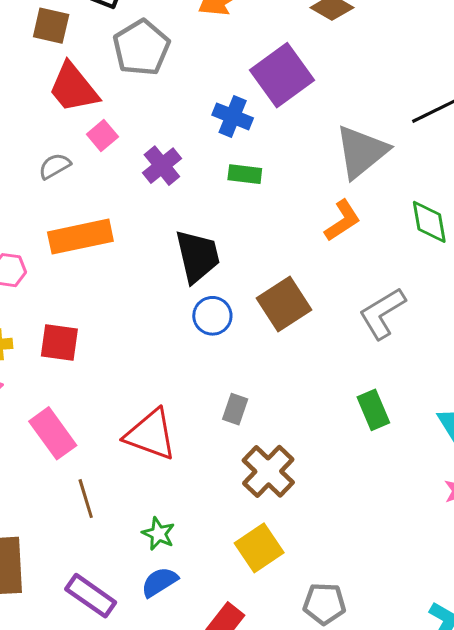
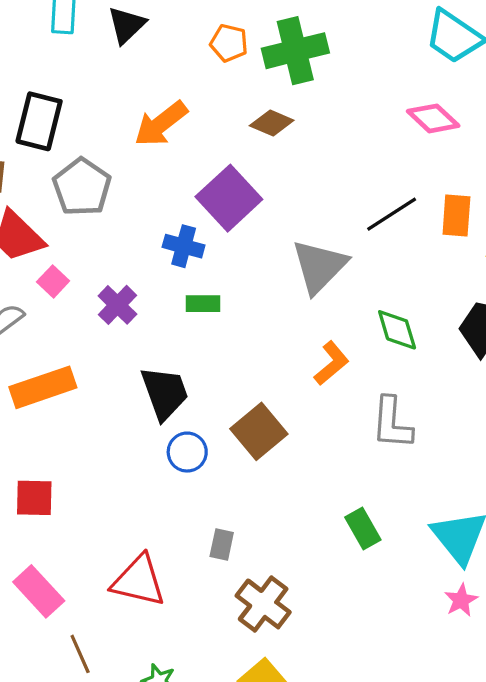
orange L-shape: (342, 221) -> (332, 363), moved
gray L-shape: (382, 313) -> (392, 423), moved, turned -48

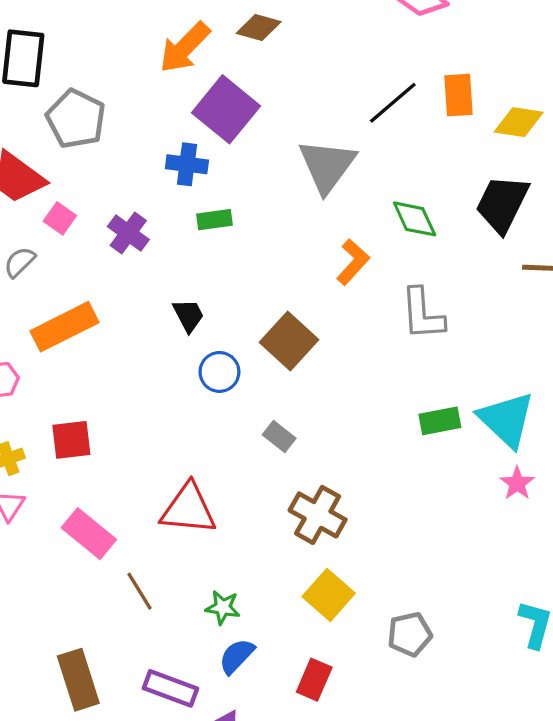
orange arrow: (161, 124) -> (185, 48), moved
black trapezoid: (165, 393) -> (188, 315), size x0.6
green rectangle: (363, 529) -> (440, 421), moved, turned -63
gray rectangle: (222, 545) -> (279, 437), moved, turned -56

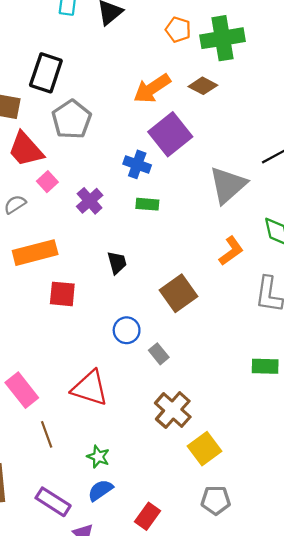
blue circle: (219, 372) -> (127, 330), moved
red square: (71, 440) -> (62, 294), moved
yellow square: (329, 595) -> (205, 449), moved

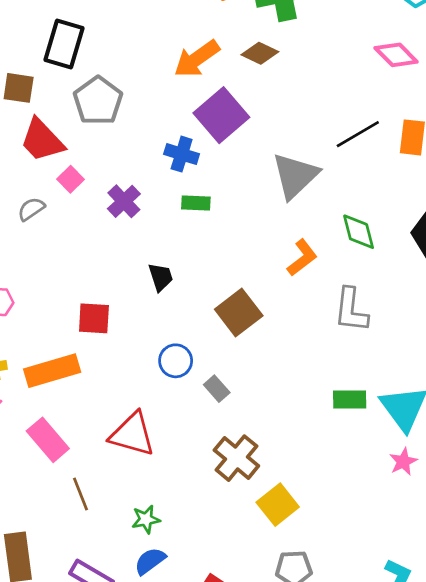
orange rectangle: (35, 253) -> (52, 371), moved
green star: (98, 457) -> (146, 519), turned -30

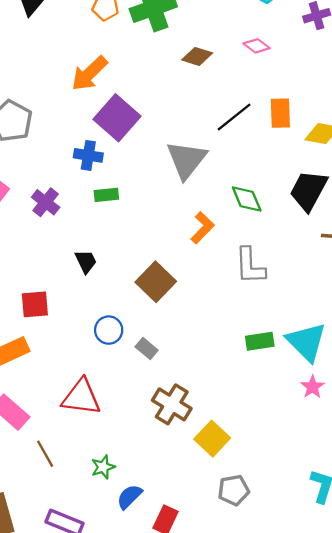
brown diamond: (260, 53) -> (197, 56), moved
pink diamond: (396, 55) -> (257, 46), size x0.7
blue semicircle: (150, 561) -> (129, 497), moved

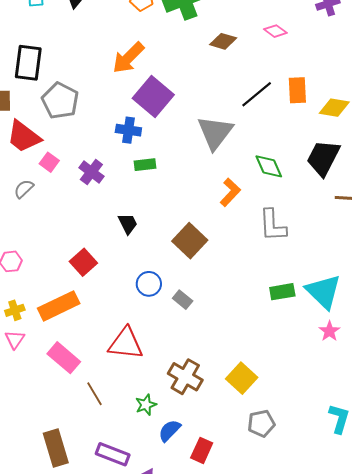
red square: (35, 304) -> (83, 262), turned -36
brown cross: (172, 404) -> (185, 377), moved

